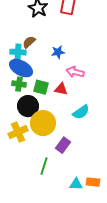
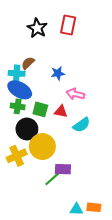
cyan semicircle: (81, 112) -> (82, 125), moved
purple rectangle: (63, 145) -> (63, 169), turned 56
green line: (44, 166) -> (53, 178), moved, turned 30

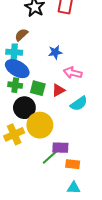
brown semicircle: (28, 63) -> (21, 35), moved
red triangle: (61, 111) -> (58, 90), turned -40
orange rectangle: (94, 207) -> (73, 164), moved

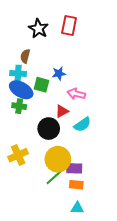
brown semicircle: (21, 35) -> (25, 56), turned -32
green square: (38, 88) -> (42, 85), moved
black circle: (24, 108) -> (49, 129), moved
yellow circle: (40, 125) -> (58, 159), moved
purple rectangle: (60, 148) -> (74, 168), moved

